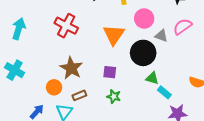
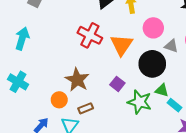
red cross: (66, 26) -> (90, 35), moved
purple square: (110, 72) -> (117, 84), turned 32
green star: (114, 96) -> (140, 102), moved, size x1.6

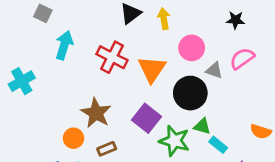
cyan arrow: (22, 38) -> (64, 45), moved
cyan cross: (18, 82) -> (22, 81), moved, turned 30
purple square: (117, 84) -> (147, 118), size x1.5

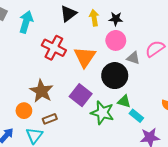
black star: (235, 20) -> (116, 19), moved
cyan arrow: (64, 45) -> (26, 22), moved

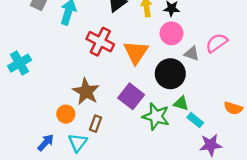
brown rectangle: (50, 119) -> (96, 124), turned -48

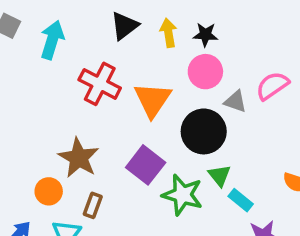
green triangle: (181, 103) -> (219, 175), turned 35

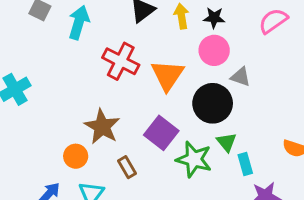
pink semicircle: (272, 86) -> (273, 21), moved
cyan rectangle: (241, 200) -> (245, 164), turned 35
brown rectangle: (93, 205) -> (127, 167), moved, turned -50

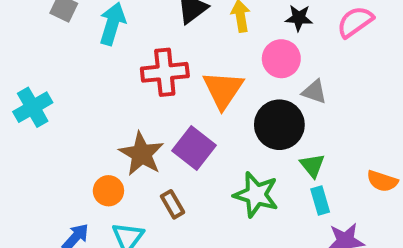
black star: (214, 18) -> (299, 18), moved
red cross: (121, 61) -> (165, 72), turned -33
purple square: (161, 133) -> (194, 148), moved
green triangle: (227, 142) -> (312, 166), moved

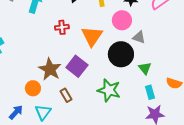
red cross: (165, 72) -> (62, 27), size x0.6
green triangle: (312, 166) -> (145, 68), moved
cyan rectangle: (320, 200) -> (150, 92), moved

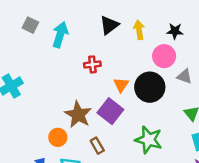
orange triangle: (92, 36) -> (121, 85), moved, size x0.6
black circle: (121, 54) -> (150, 87), moved

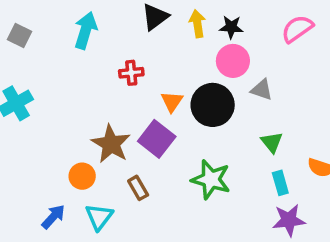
gray square: (30, 25) -> (19, 36), moved
black star: (175, 31) -> (231, 27), moved

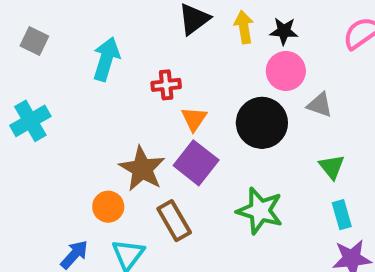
cyan arrow: (86, 30) -> (106, 59), moved
orange triangle: (172, 102) -> (194, 119), moved
brown rectangle: (138, 188) -> (174, 221), size x1.4

